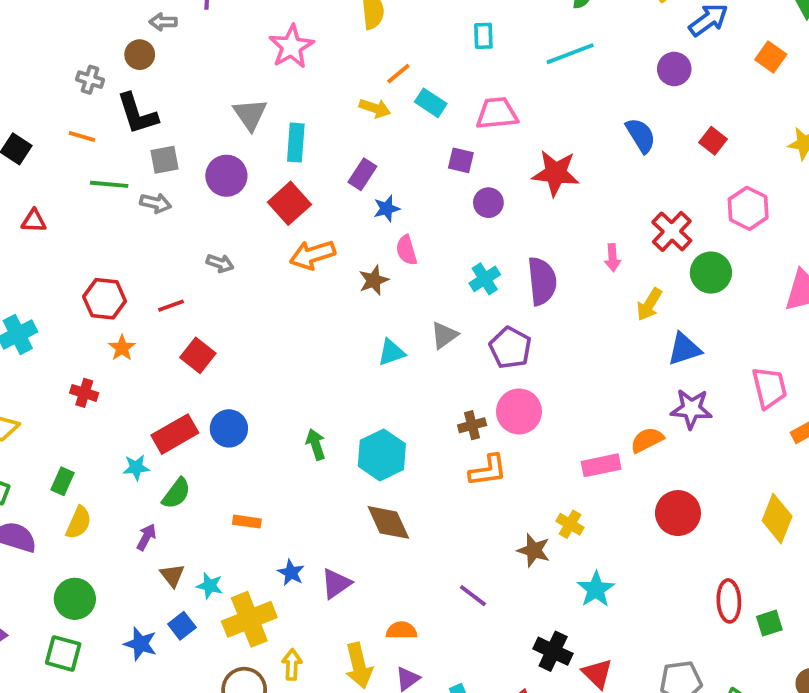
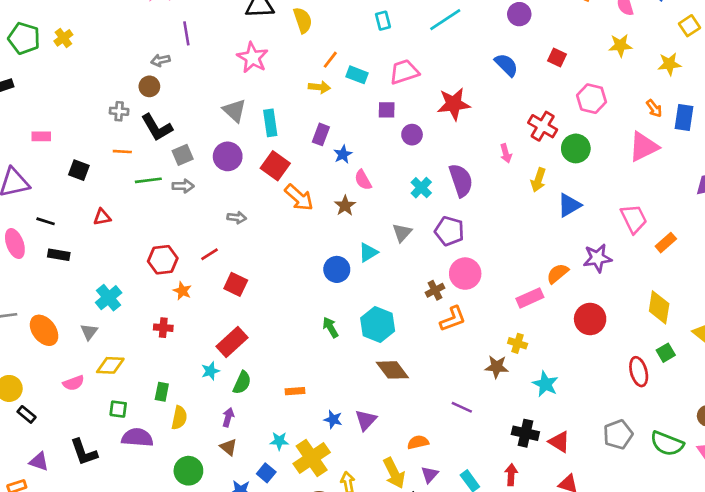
orange arrow: (312, 255) -> (299, 198), turned -108
purple star: (691, 409) -> (597, 258), moved
blue circle: (229, 428) -> (337, 269), moved
brown triangle: (172, 575) -> (228, 447), moved
green square: (769, 623) -> (666, 353), moved

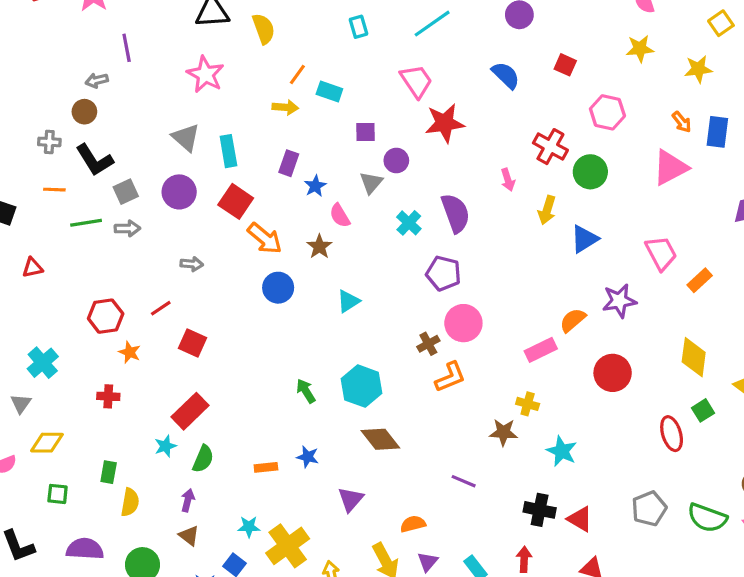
pink trapezoid: (404, 72) -> (416, 81), moved, turned 76
gray triangle: (402, 233) -> (371, 183), moved
blue circle: (337, 269) -> (278, 288), moved
blue star: (333, 419) -> (308, 457), moved
purple semicircle: (137, 437) -> (85, 549), moved

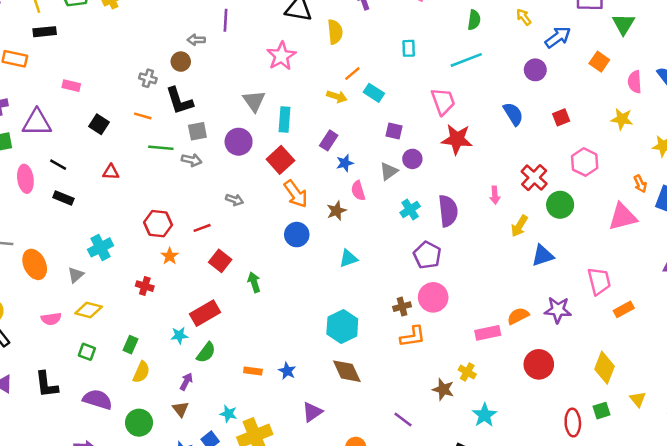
red square: (565, 65) -> (561, 117), turned 30
green arrow: (306, 391) -> (254, 282), moved

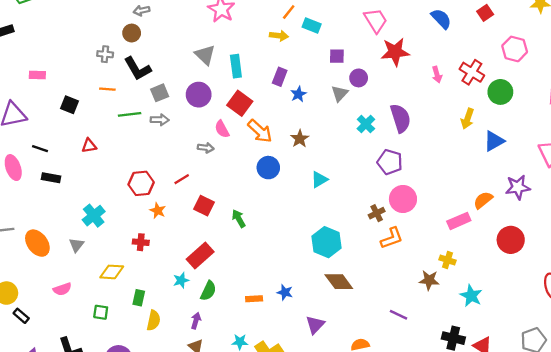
pink semicircle: (358, 191) -> (222, 129), moved
pink arrow: (495, 195) -> (437, 75), moved
yellow diamond: (89, 310) -> (112, 272), moved

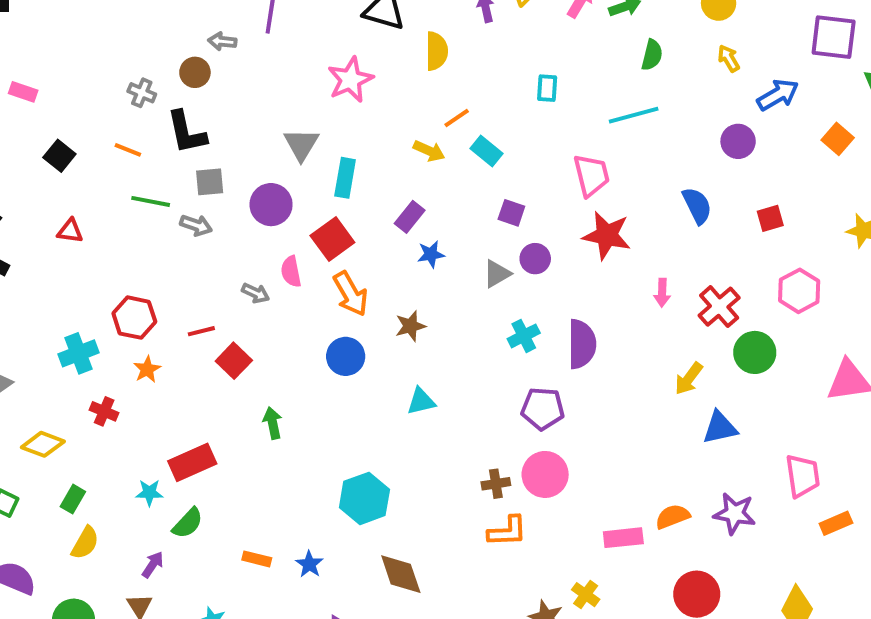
purple pentagon: (390, 162) -> (543, 409), turned -30
red square: (204, 206) -> (234, 361), moved
cyan cross: (94, 216) -> (79, 353), moved
cyan hexagon: (326, 242) -> (364, 498), moved

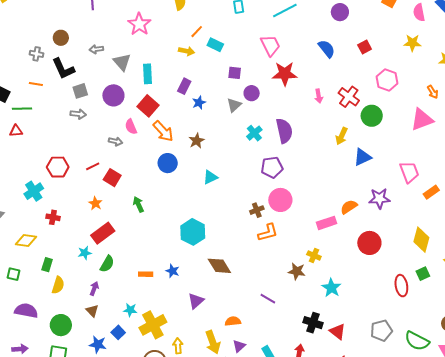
gray arrow: (222, 41) -> (96, 49), moved
green line: (151, 201) -> (22, 109), moved
orange star: (147, 369) -> (95, 203), moved

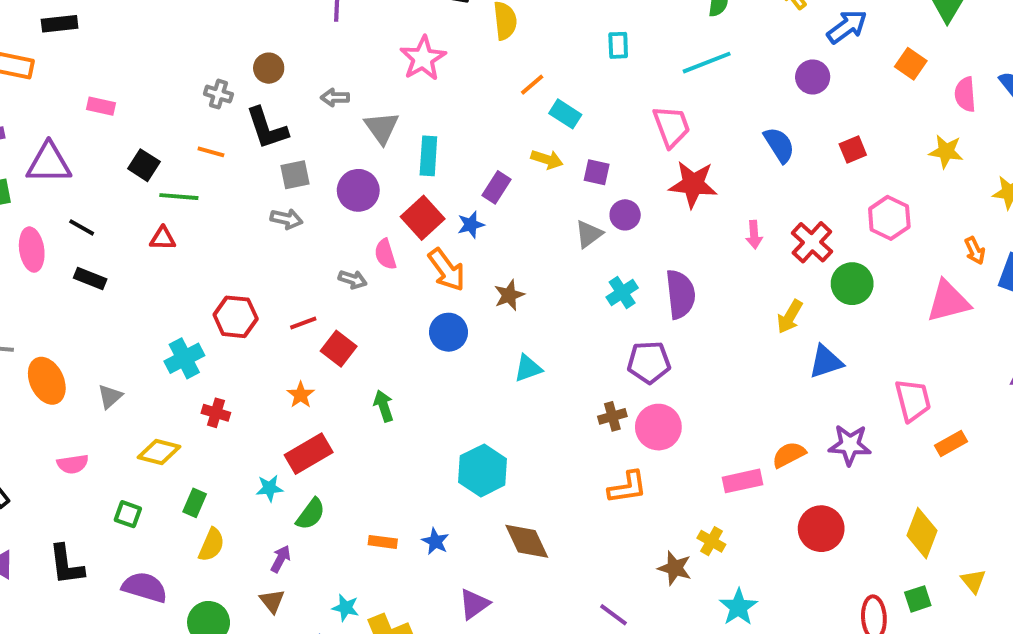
yellow arrow: (187, 51) -> (547, 159), moved
blue star: (199, 103) -> (471, 225), moved
brown cross: (257, 210) -> (612, 416), moved

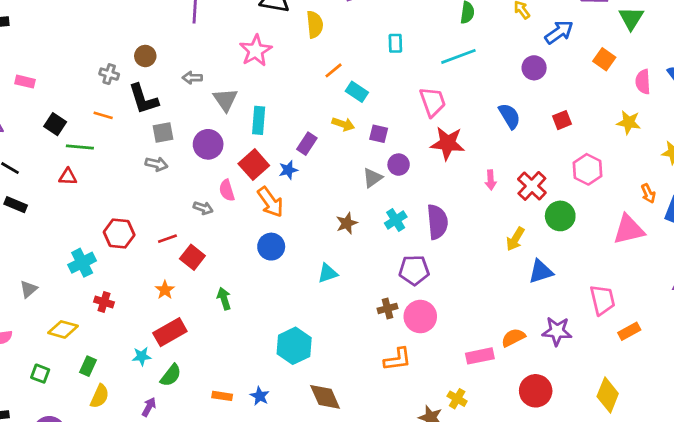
brown star: (509, 295) -> (347, 223), moved

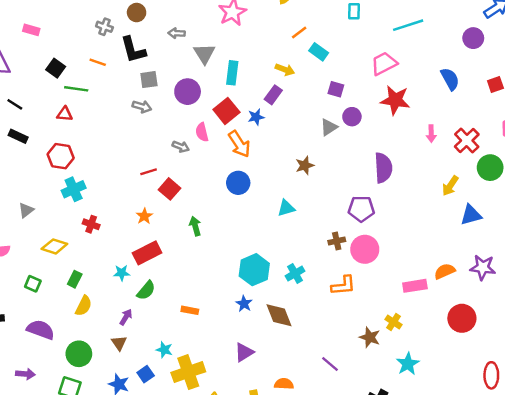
pink trapezoid: (433, 102) -> (384, 64), turned -100
yellow arrow: (343, 124) -> (285, 70), moved
cyan cross: (396, 220) -> (295, 274), moved
red hexagon: (119, 234) -> (61, 156), moved
blue star: (260, 396) -> (244, 304), moved

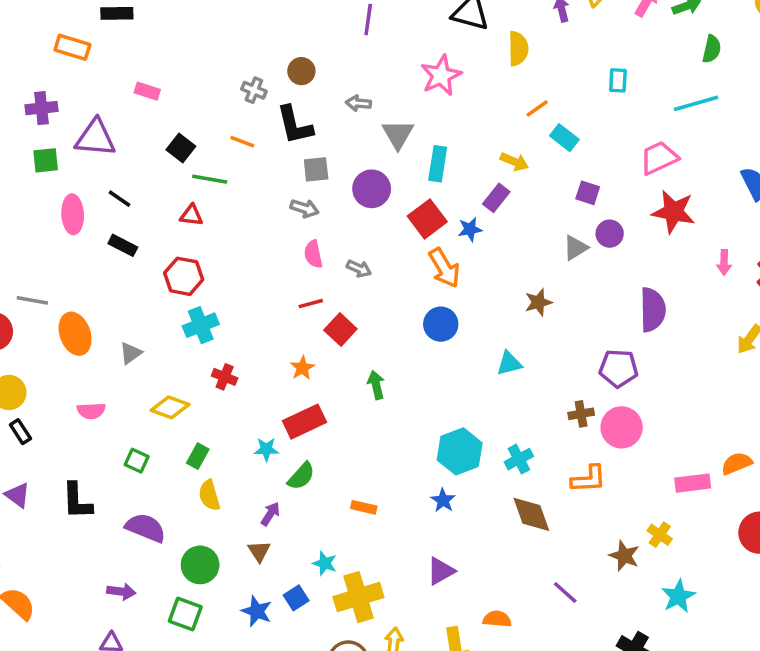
pink semicircle: (202, 132) -> (313, 254), moved
yellow semicircle: (84, 306) -> (209, 495), turned 135
brown diamond: (279, 315) -> (531, 514), moved

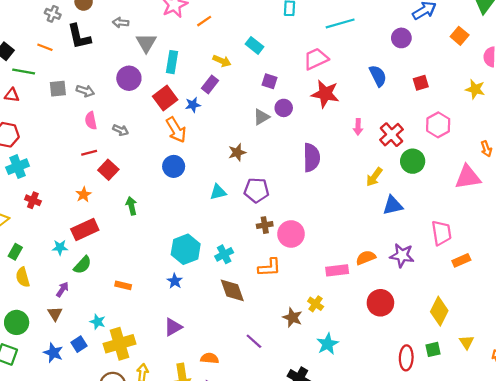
orange line: (537, 108) -> (204, 21), moved
gray square: (316, 169) -> (58, 89), moved
purple pentagon: (619, 368) -> (256, 190), moved

